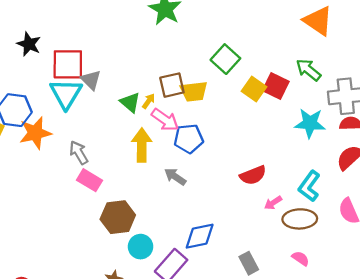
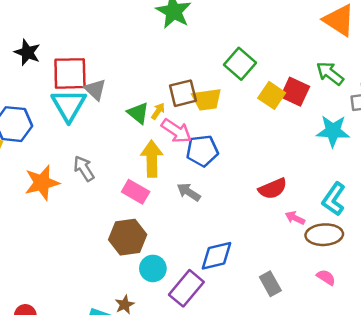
orange star: (35, 133) -> (42, 183), moved
pink rectangle: (89, 180) -> (136, 192), moved
pink arrow: (273, 203) -> (295, 218), turned 60

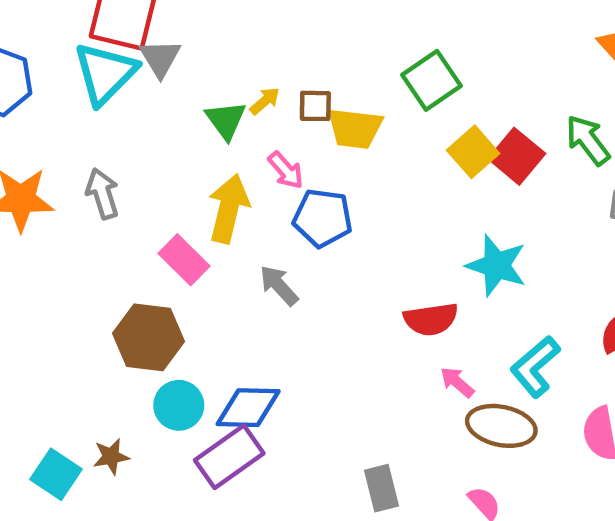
brown square: (183, 93) -> (315, 106), size x0.7
yellow arrow: (158, 111) -> (265, 101), moved
pink arrow: (176, 131) -> (286, 170), size x0.7
cyan star: (333, 131) -> (496, 265), moved
blue diamond: (217, 256) -> (248, 408), moved

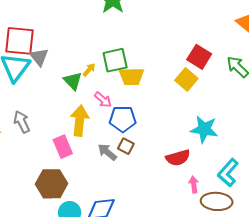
green square: (431, 80) -> (115, 60), moved, turned 30
brown square: (315, 106) -> (126, 146), moved, turned 35
red square: (517, 156) -> (199, 57), moved
pink rectangle: (184, 260) -> (63, 147), turned 30
pink arrow: (457, 382) -> (194, 184), turned 49

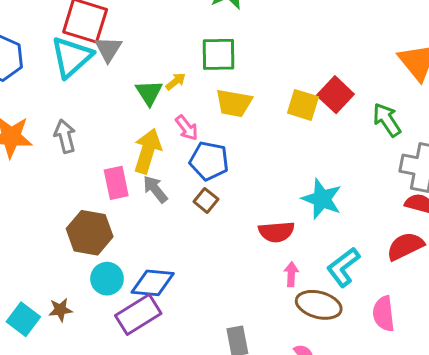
green square: (115, 60) -> (218, 54), moved
yellow square: (186, 79) -> (303, 105), moved, turned -35
gray arrow: (107, 152) -> (155, 189), moved

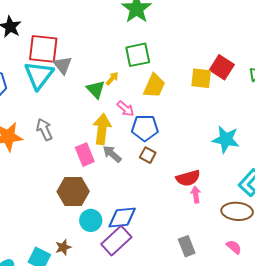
yellow trapezoid: (234, 103) -> (154, 86), turned -65
red semicircle: (276, 232) -> (188, 178), moved
pink arrow: (291, 274) -> (196, 195), moved

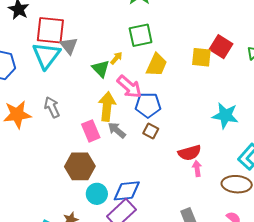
pink arrow: (126, 109) -> (129, 87), size x1.5

